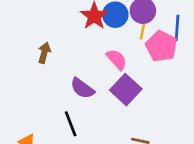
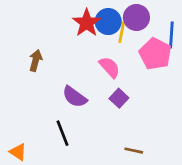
yellow line: (143, 29) -> (122, 32), moved
purple square: (126, 90) -> (119, 98), size x0.6

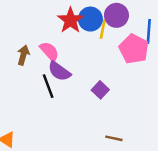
pink semicircle: (110, 67) -> (49, 51), moved
purple semicircle: (75, 97) -> (59, 71), moved
black line: (62, 133) -> (48, 86), moved

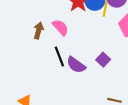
purple semicircle: (59, 71) -> (76, 65), moved

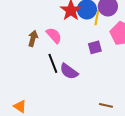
purple square: (103, 60) -> (95, 47), moved, turned 32

